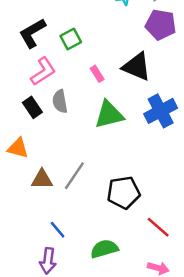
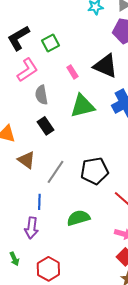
black rectangle: (32, 107) -> (45, 126), moved
gray line: (74, 176) -> (55, 172), moved
brown triangle: (42, 179) -> (26, 160), turned 36
blue line: (58, 230) -> (39, 202), turned 42

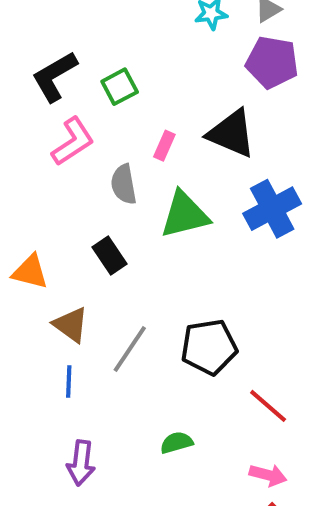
pink rectangle: (72, 72) -> (164, 146), turned 56
gray semicircle: (41, 95) -> (124, 184), moved
blue line: (39, 202) -> (69, 382), moved
green semicircle: (78, 218) -> (177, 443), size x0.7

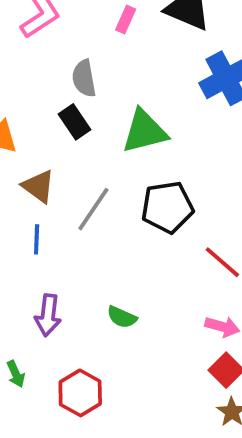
gray semicircle: (124, 184) -> (84, 78), moved
green triangle: (185, 215) -> (145, 131), moved
green semicircle: (177, 443) -> (122, 317), moved, turned -140

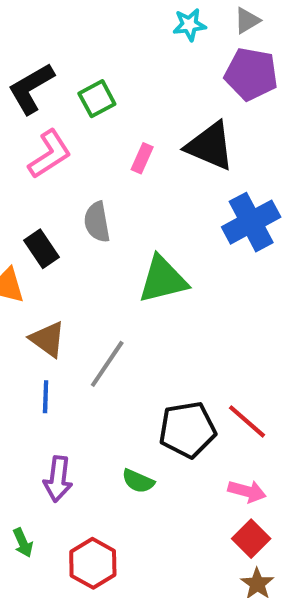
black rectangle: (74, 122) -> (41, 249), moved
black pentagon: (167, 207) -> (187, 430), moved

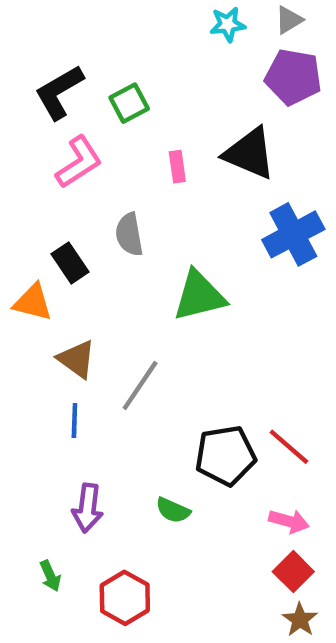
pink rectangle: (142, 158) -> (177, 167), turned -32

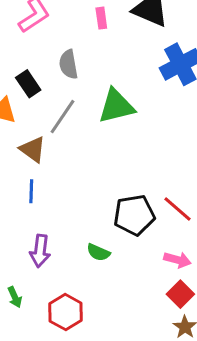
gray line: (140, 385) -> (63, 117), moved

